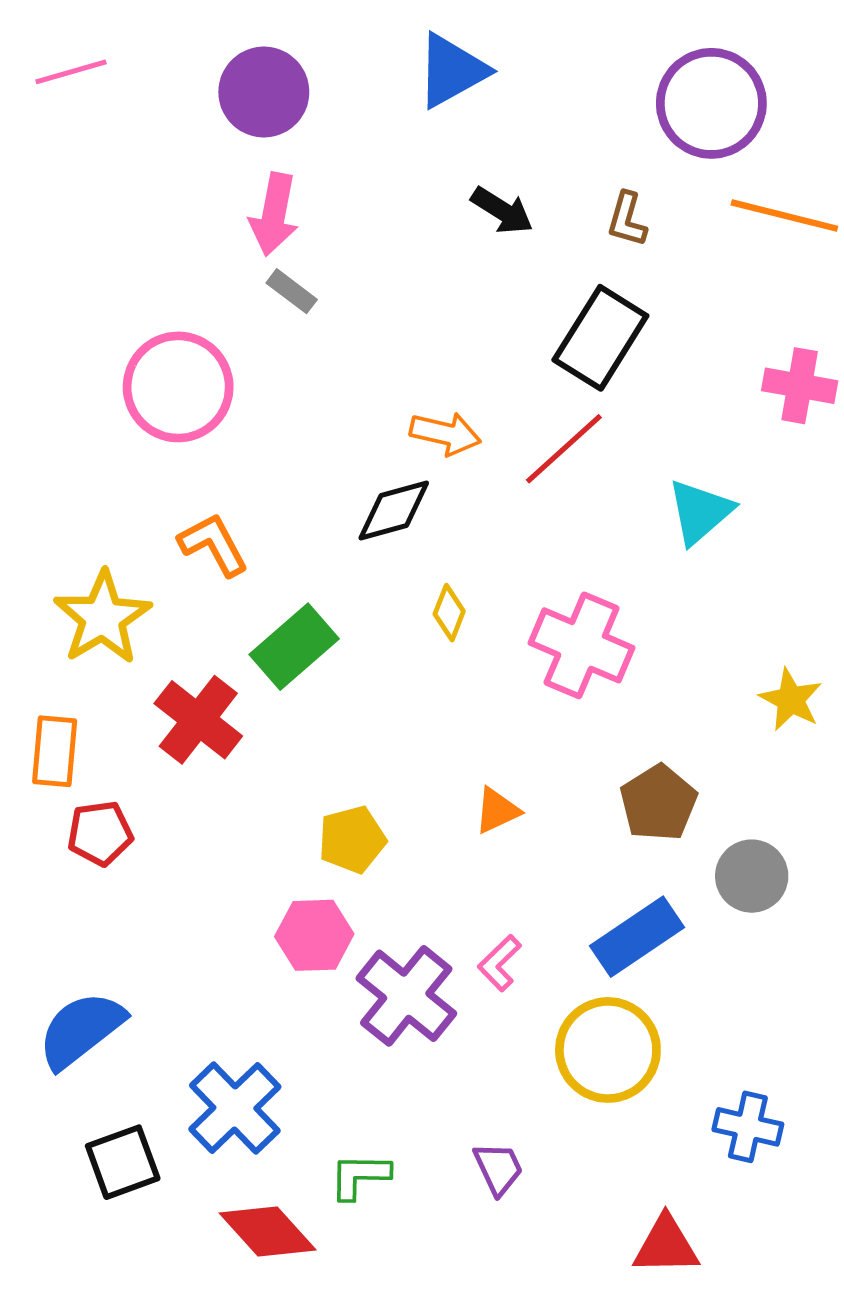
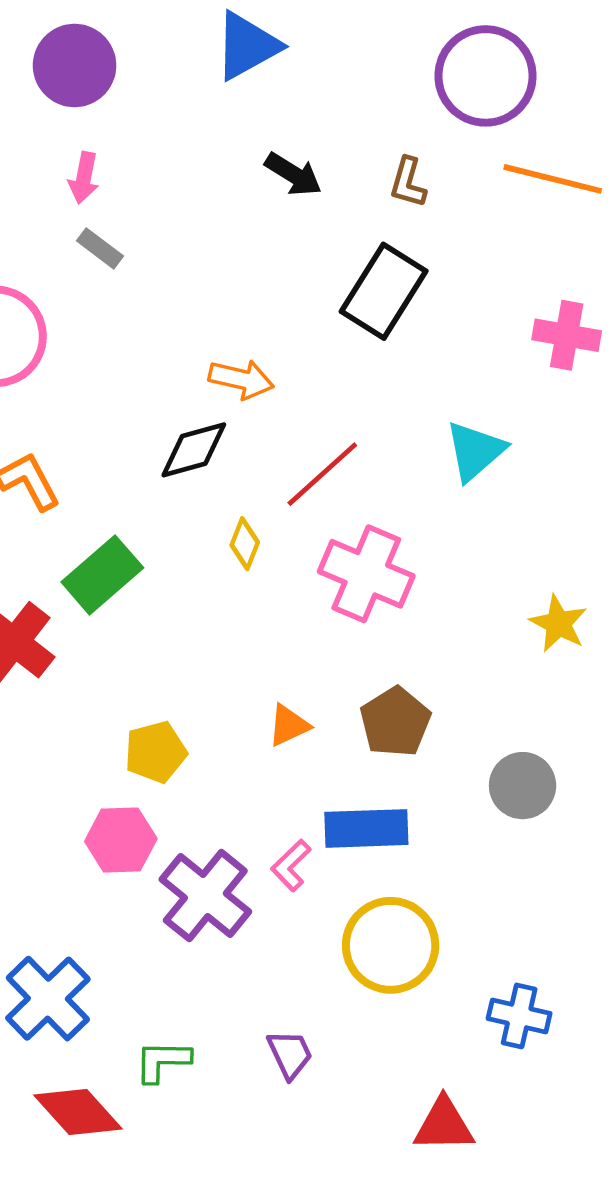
pink arrow: (274, 214) -> (84, 178), size x0.7
red line: (564, 449) -> (322, 474), moved
brown pentagon: (658, 803) -> (395, 722), moved
blue rectangle: (637, 937) -> (366, 828), moved, turned 32

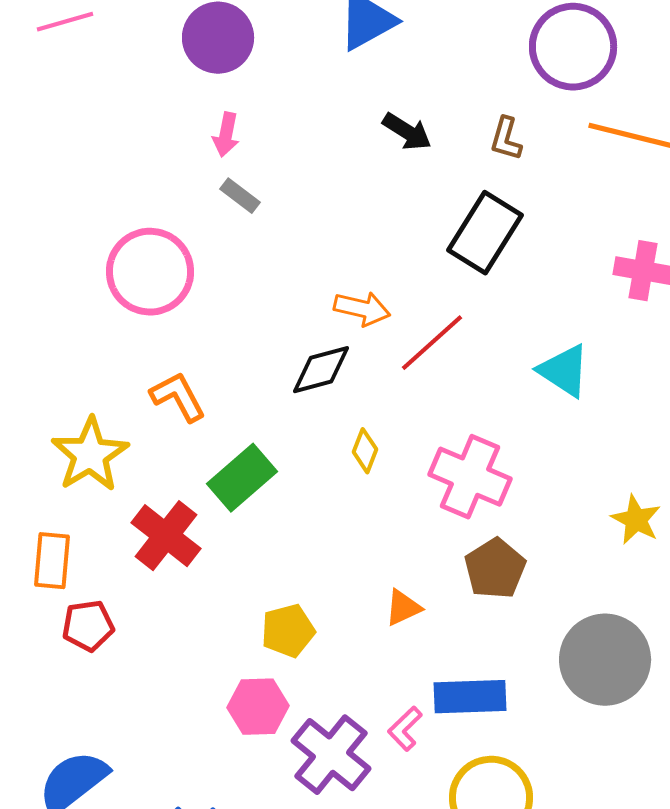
cyan triangle: (475, 451) -> (564, 371), turned -46
red line: (322, 474) -> (432, 343), moved
brown pentagon: (395, 722) -> (495, 569), moved
gray circle: (523, 786) -> (605, 660), size x1.6

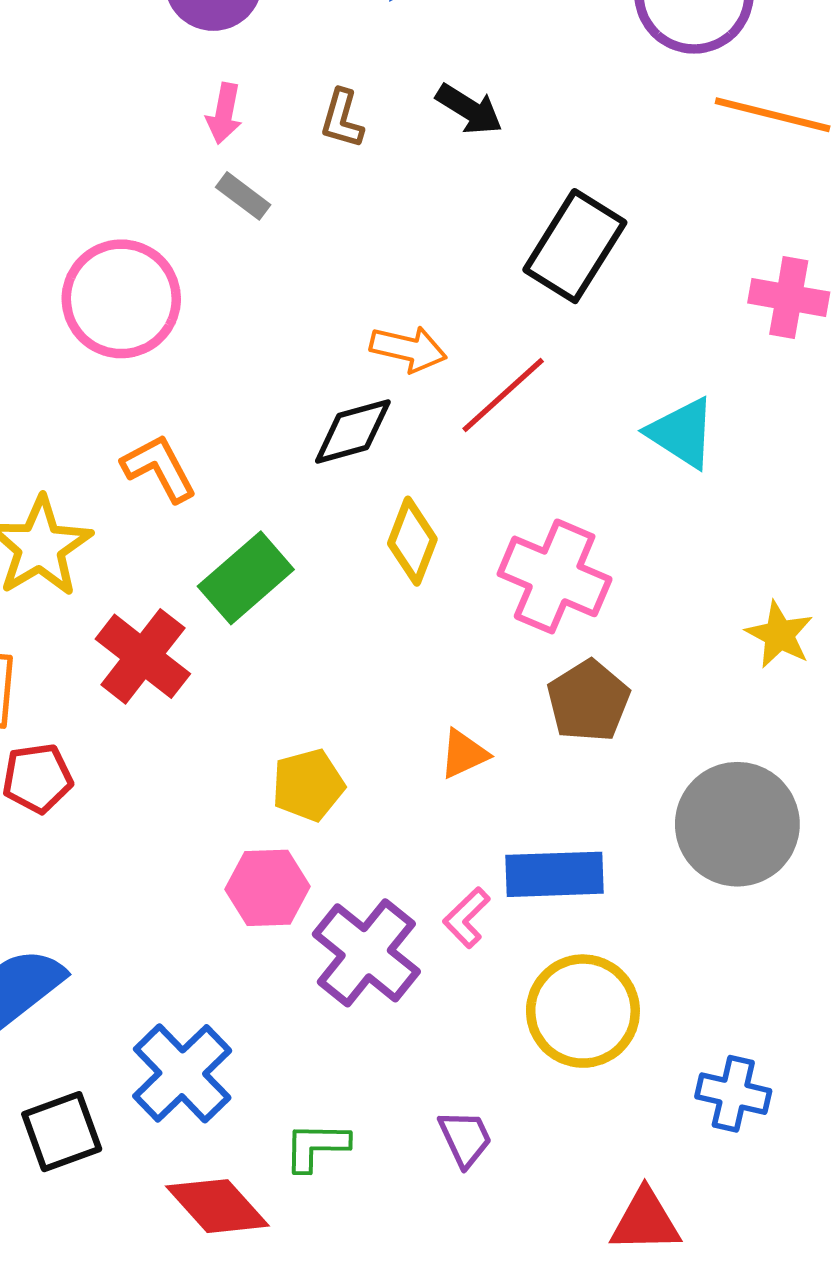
brown L-shape: (506, 139) -> (342, 119), moved
yellow diamond: (365, 451) -> (412, 541), size x1.4

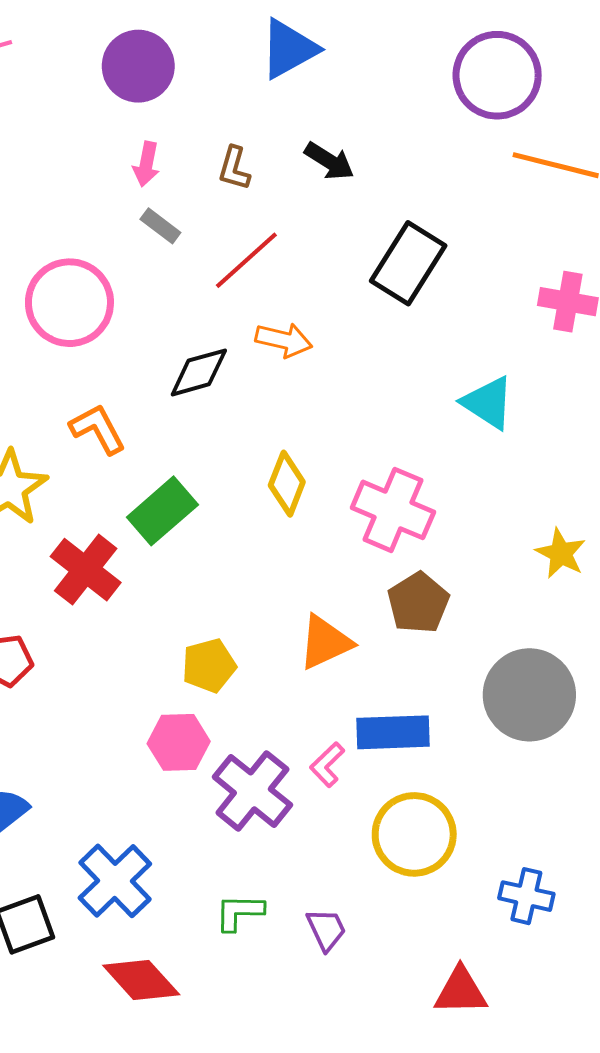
red line: (503, 395) -> (246, 260), moved
black diamond: (353, 432) -> (199, 372), moved
orange triangle: (464, 754) -> (325, 642), size x1.5
green L-shape: (316, 1146) -> (239, 912), moved

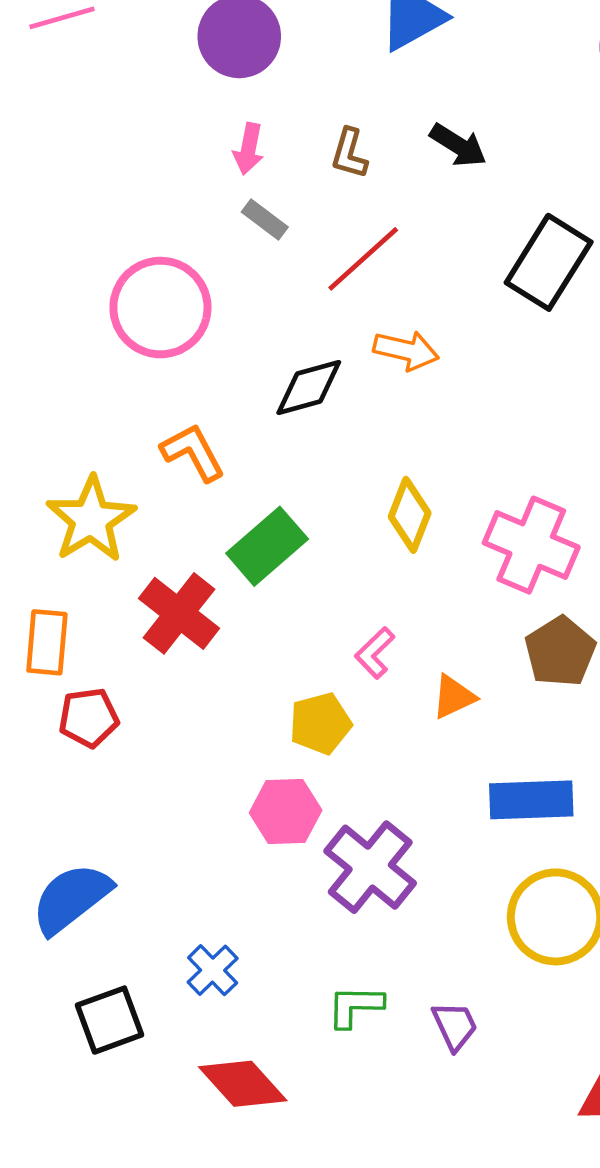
orange triangle: (325, 642) -> (454, 697), size x0.7
pink L-shape: (327, 765) -> (375, 653), moved
blue cross: (115, 881) -> (213, 970), size x0.6

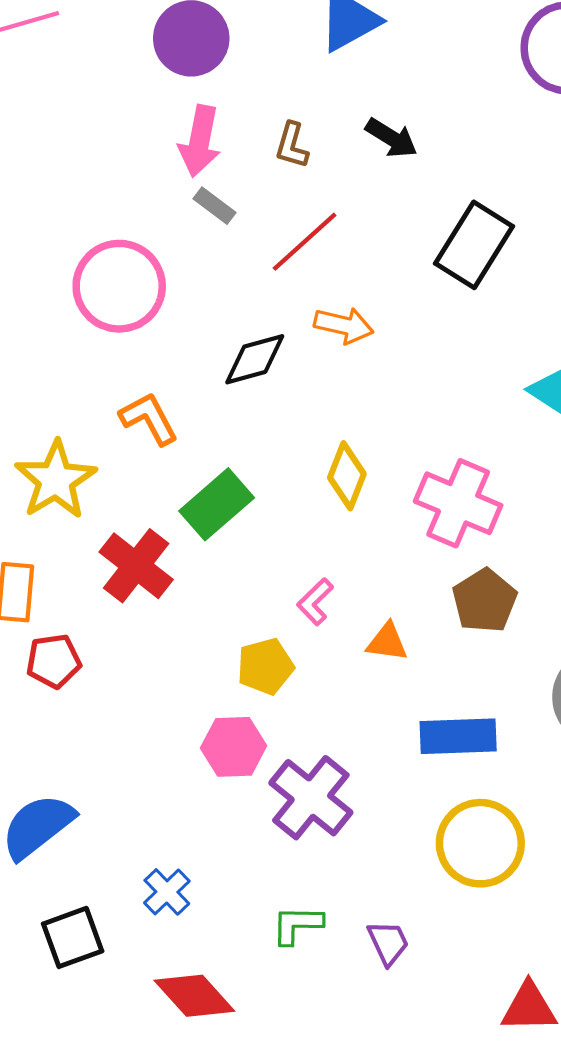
pink arrow: (249, 149) -> (200, 141), size x1.5
orange triangle: (454, 697) -> (387, 642), turned 33

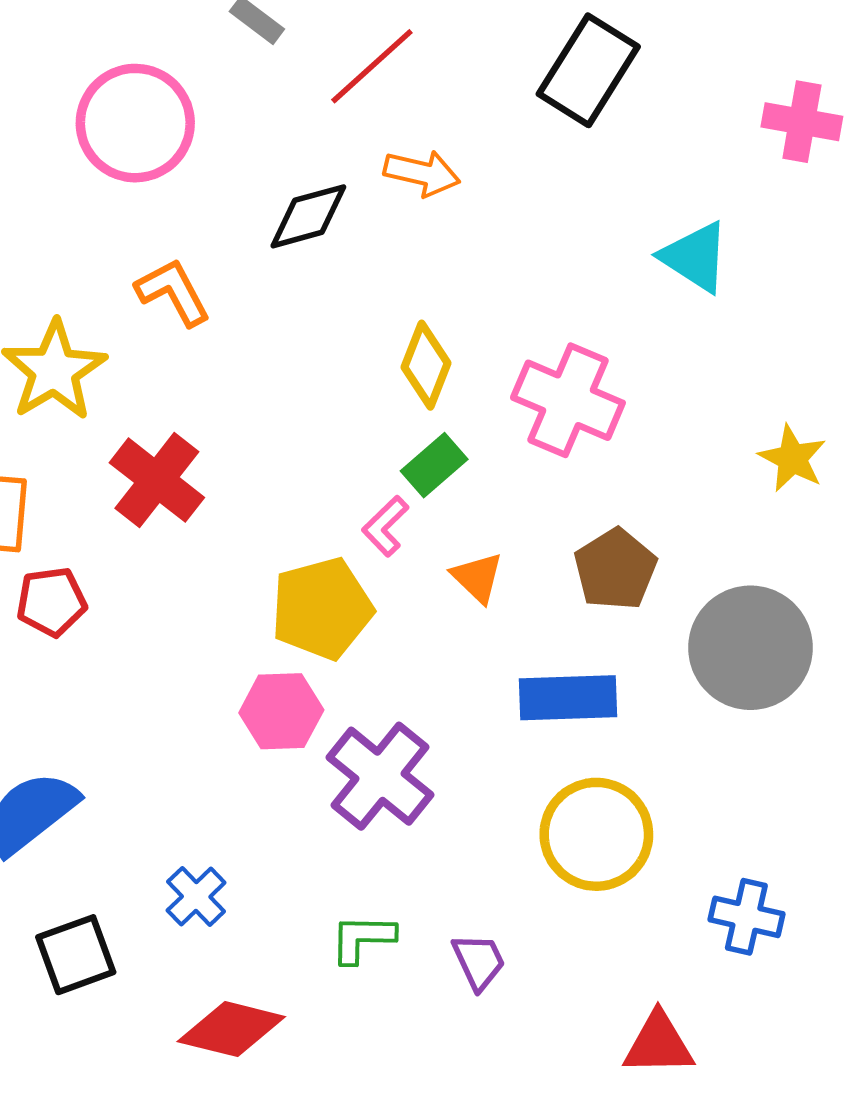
green rectangle: (217, 504) -> (434, 465), moved, size x0.7
brown pentagon: (485, 601) -> (615, 569), moved
orange triangle: (387, 642) -> (477, 577), turned 36
yellow pentagon: (265, 666) -> (322, 608), size x1.4
red diamond: (194, 996) -> (231, 1029), turned -34

